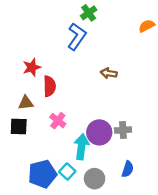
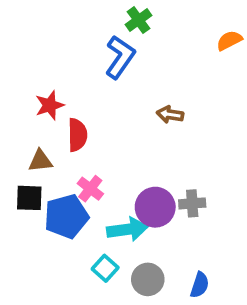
cyan arrow: (81, 147) -> (127, 229), turned 75
blue semicircle: (128, 169) -> (200, 285), moved
blue pentagon: (42, 174) -> (66, 216), moved

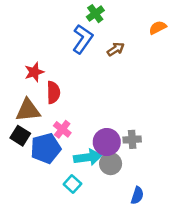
brown arrow: (170, 115) -> (116, 49), moved, turned 138
brown triangle: (40, 161) -> (28, 110), size x1.5
black square: (29, 198) -> (20, 136), turned 30
gray circle: (148, 279) -> (111, 164), moved

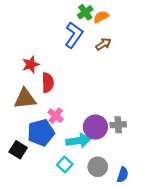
orange semicircle: (158, 28) -> (101, 17), moved
black square: (20, 136) -> (18, 150), moved
gray circle: (111, 164) -> (98, 167), moved

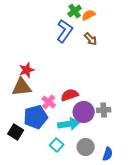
brown arrow: (103, 44) -> (91, 39), turned 80
red star: (31, 65) -> (27, 70), moved
red semicircle: (48, 83) -> (70, 95), moved, turned -108

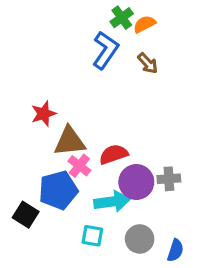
brown triangle: (22, 87) -> (70, 141), moved
cyan square: (57, 145) -> (92, 236), turned -32

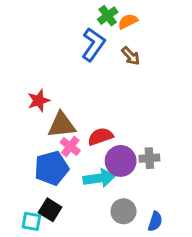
black square: (26, 215) -> (50, 210), moved
cyan square: (92, 236) -> (31, 221), moved

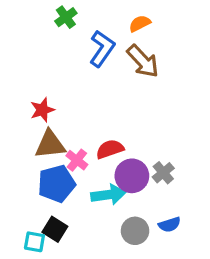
green cross: (108, 16) -> (66, 17), moved
brown arrow: (131, 56) -> (143, 61), size x1.6
brown triangle: (62, 125) -> (50, 144), moved
gray cross: (149, 158) -> (163, 173), turned -36
blue semicircle: (155, 221) -> (170, 225), moved, turned 54

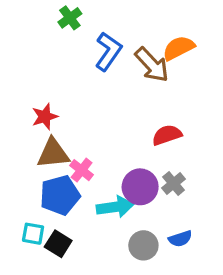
orange semicircle: (140, 23) -> (179, 48), moved, size x1.4
red semicircle: (110, 149) -> (167, 135), moved
cyan square: (34, 242) -> (33, 234), moved

